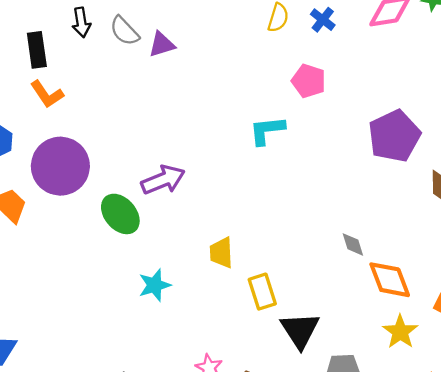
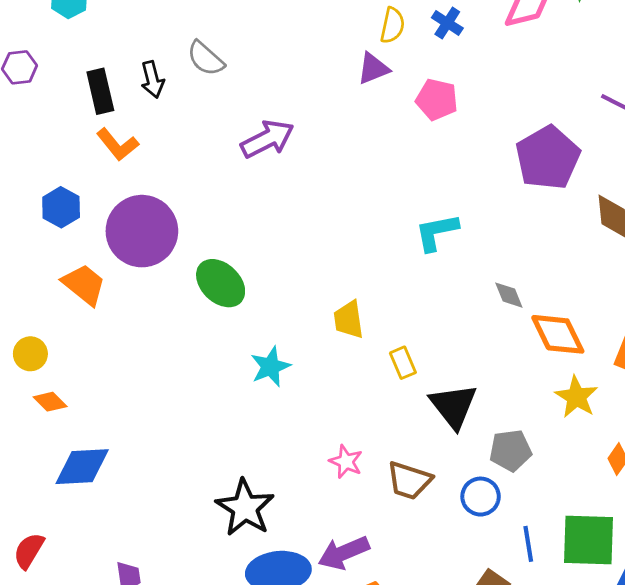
black arrow: (81, 22) -> (152, 80), moved
purple triangle: (162, 44) -> (373, 69), moved
cyan L-shape: (267, 130) -> (437, 232), moved
purple arrow: (163, 180) -> (267, 139), moved
yellow rectangle: (262, 292) -> (403, 363), size x0.7

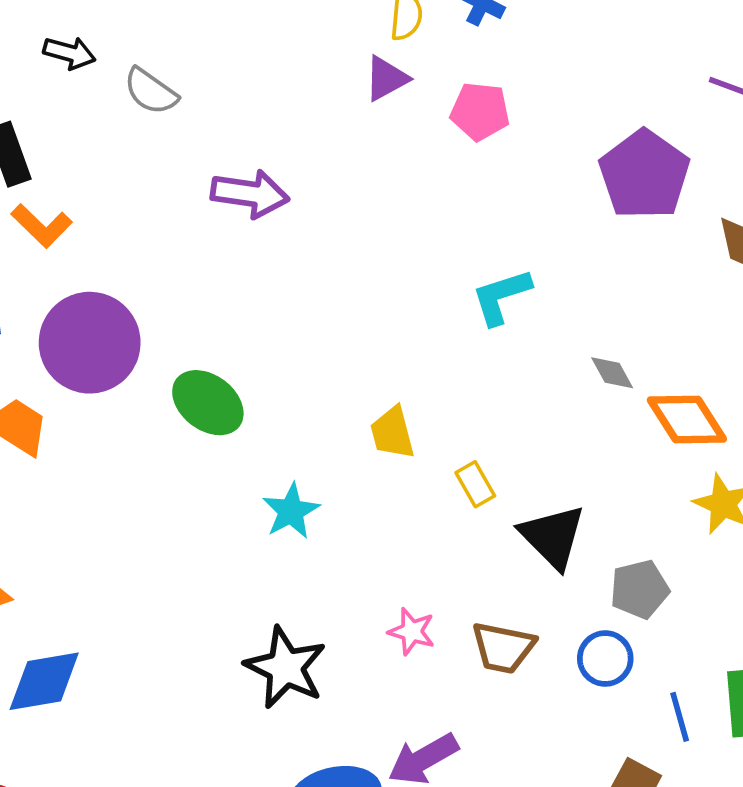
black arrow: (152, 80) -> (69, 53), moved, turned -54
purple arrow: (267, 139) -> (250, 194), turned 42
black star: (245, 508) -> (286, 668), moved

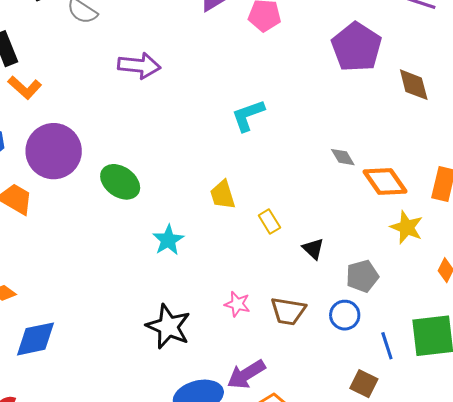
cyan L-shape: (501, 297) -> (248, 115), moved
black triangle: (553, 536) -> (313, 249), size x0.6

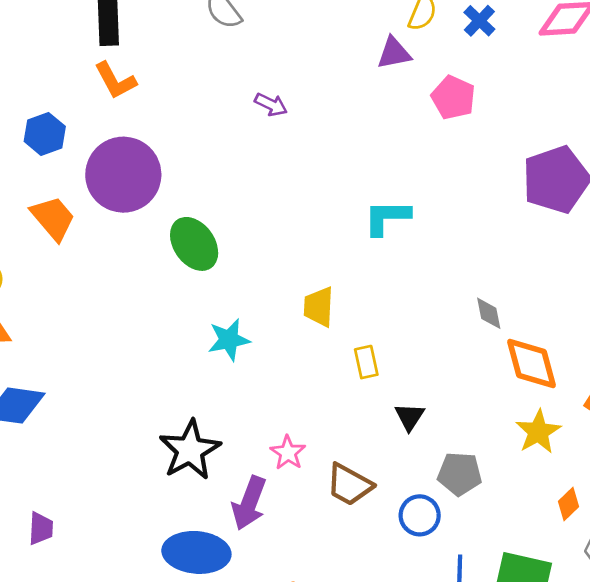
purple arrow: (139, 66) -> (271, 105), size x0.6
purple arrow: (246, 374) -> (249, 503), moved, turned -57

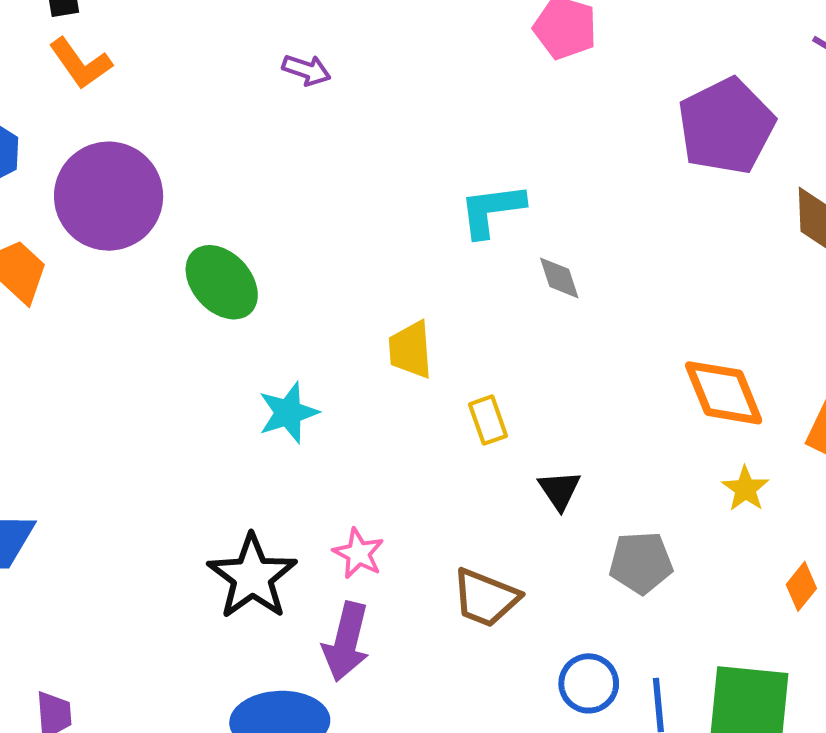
gray diamond: (489, 313) -> (559, 278), moved
yellow star: (538, 432) -> (745, 489), size x0.7
pink star: (288, 453) -> (358, 553), moved
blue circle: (420, 515) -> (589, 683), moved

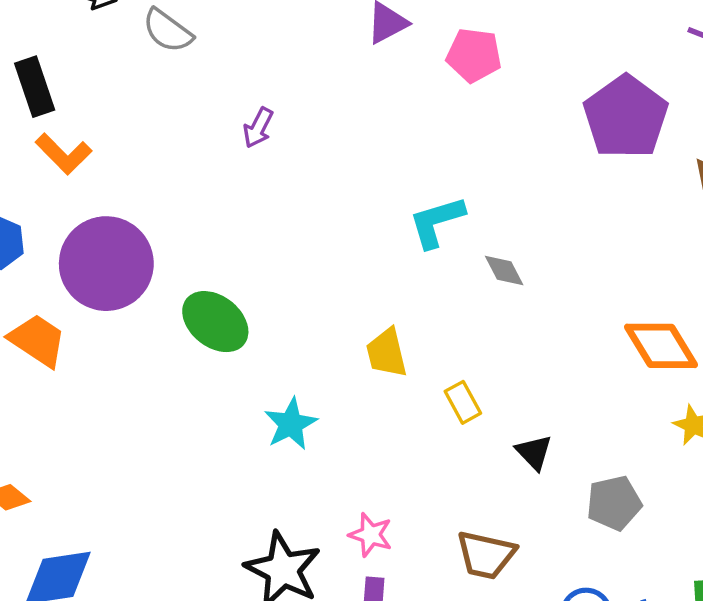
purple arrow: (306, 70) -> (258, 128), turned 108

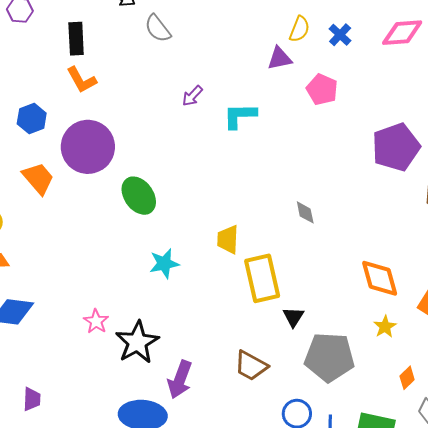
cyan L-shape: (437, 222) -> (240, 116), moved
yellow rectangle: (463, 402) -> (262, 278), size x2.0
gray pentagon: (614, 503) -> (329, 357), size x1.6
pink star: (371, 535) -> (96, 321), moved

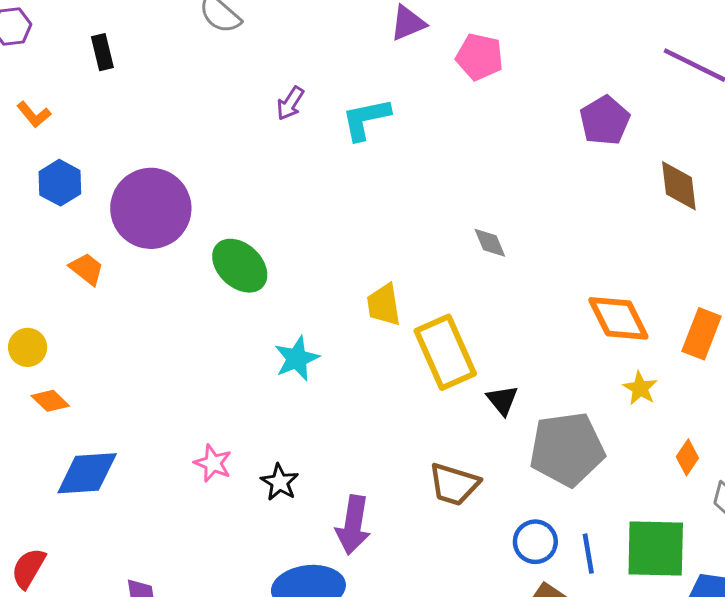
black rectangle: (76, 39) -> (102, 52), size x0.7
orange L-shape: (82, 80) -> (34, 114), moved, size x0.7
purple pentagon: (396, 147) -> (605, 120), size x0.7
orange trapezoid: (38, 178) -> (87, 269), size x0.7
black star: (137, 342) -> (280, 482), size x0.6

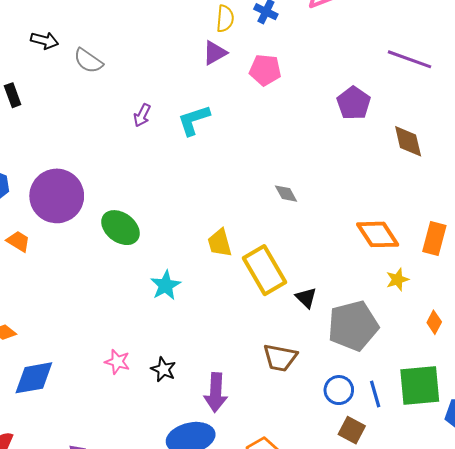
yellow star: (640, 388) -> (397, 280), turned 30

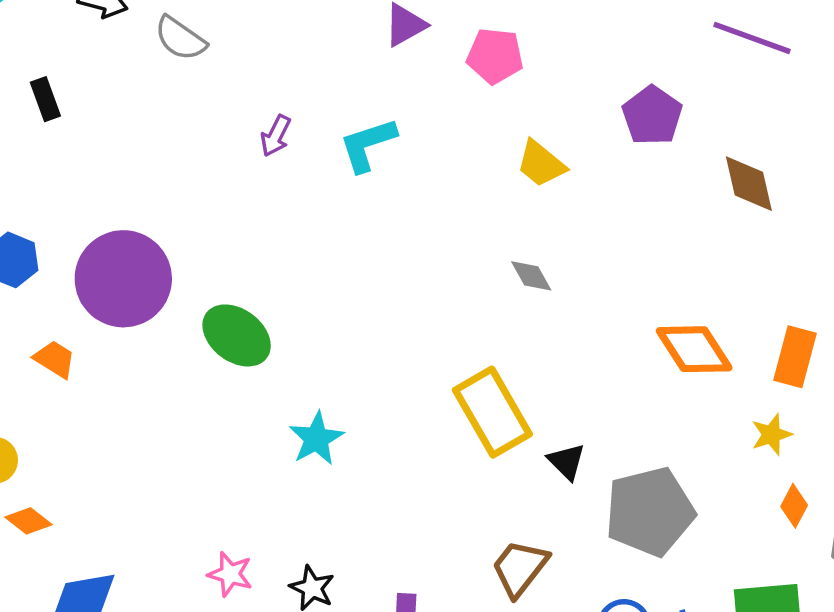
yellow trapezoid: (220, 243) -> (541, 164), moved, turned -36
yellow star: (397, 280) -> (771, 435), moved
brown trapezoid: (280, 358) -> (520, 568), turned 117

